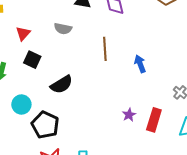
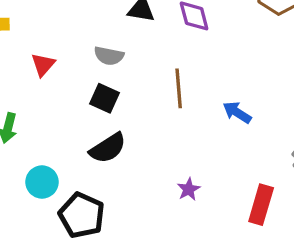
black square: (32, 60) -> (105, 98), moved
blue arrow: (140, 64) -> (237, 112), turned -36
purple star: (129, 115) -> (189, 189), moved

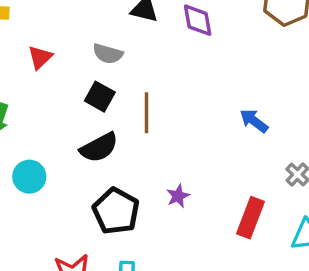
brown line: (179, 88) -> (146, 113), moved
blue arrow: (237, 112) -> (254, 121), moved
black pentagon: (82, 215) -> (116, 211), moved

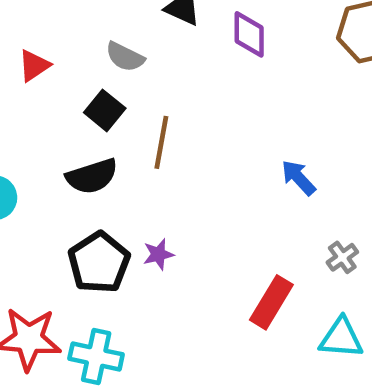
red triangle: (40, 57) -> (34, 66), moved
purple star: (178, 196) -> (158, 254), moved

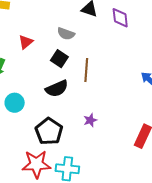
black pentagon: (99, 263) -> (49, 131), moved

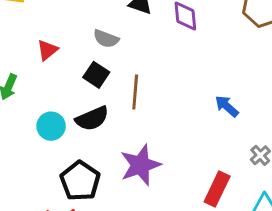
cyan circle: (15, 103) -> (51, 126), moved
purple star: (90, 120) -> (140, 165), size x2.0

